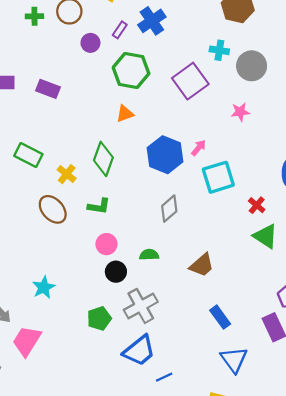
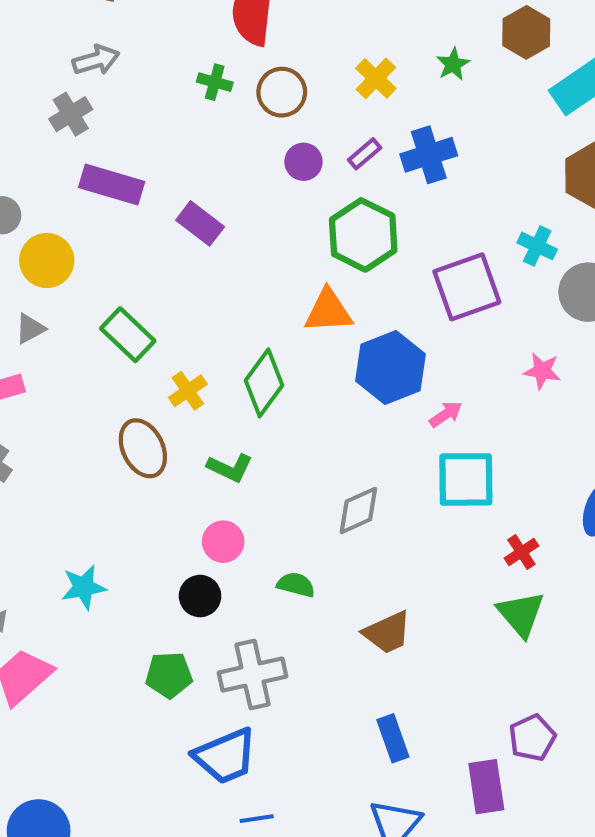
orange triangle: (125, 114) -> (328, 311), size x1.4
blue hexagon: (165, 155) -> (391, 368), moved
black circle: (116, 272) -> (200, 596), moved

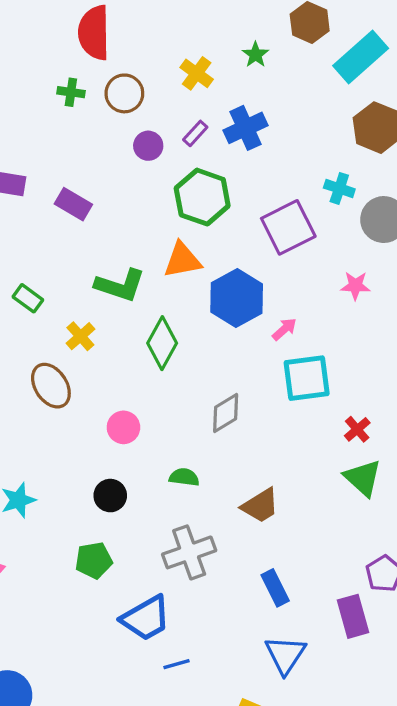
green rectangle: (128, 335) -> (28, 298), size x0.7
green diamond: (264, 383) -> (162, 343), moved
green L-shape: (230, 468) -> (120, 285), moved, size x1.4
pink circle: (223, 542) -> (123, 427), moved
gray cross: (253, 675) -> (189, 552), moved

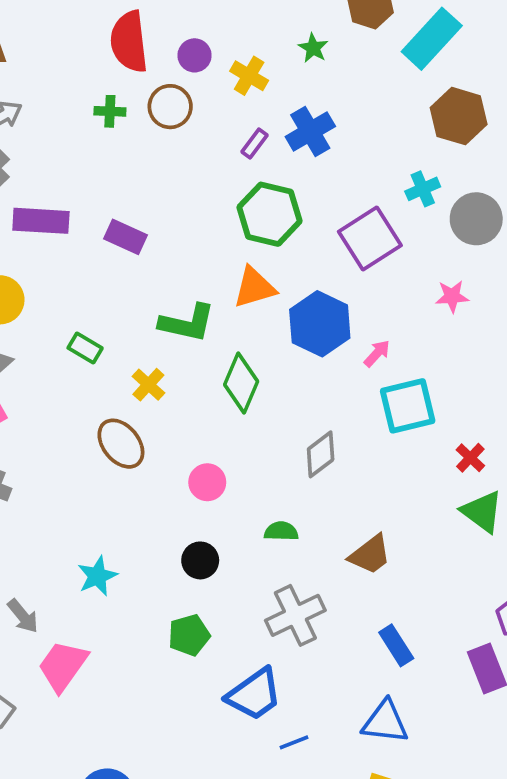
purple circle: (148, 146) -> (195, 55), moved
cyan cross: (339, 188) -> (423, 189), turned -36
blue triangle: (285, 655) -> (385, 722), moved, turned -51

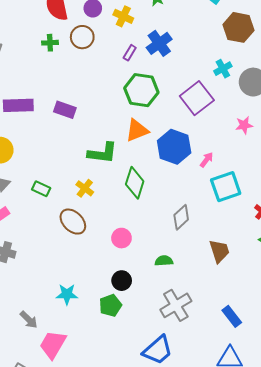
green rectangle: (85, 348) -> (41, 189), moved
brown trapezoid: (370, 555) -> (219, 251), moved, turned -65
cyan star: (97, 576) -> (67, 294), turned 30
green pentagon: (189, 635) -> (110, 305), moved

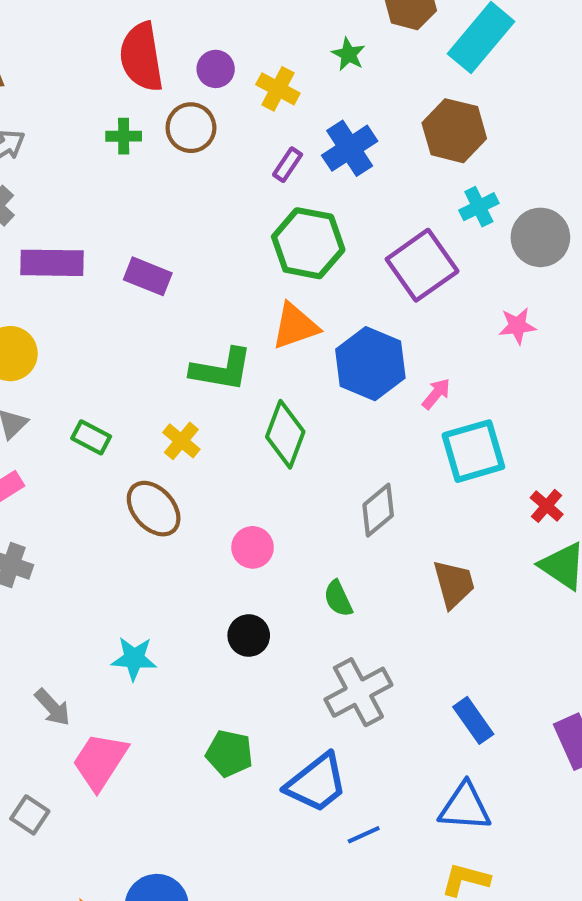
brown hexagon: (238, 27) -> (454, 131), moved
green semicircle: (164, 261) -> (338, 599), turned -114
green pentagon: (110, 305) -> (229, 753), moved, turned 30

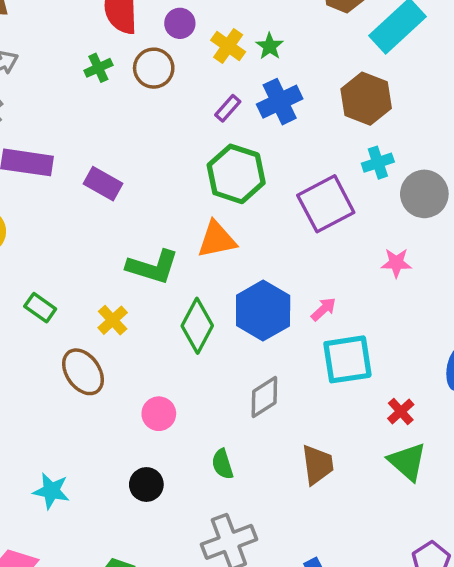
green star: (348, 54) -> (270, 46), moved
green cross: (124, 136) -> (98, 68), turned -32
blue hexagon: (370, 364) -> (263, 311), moved

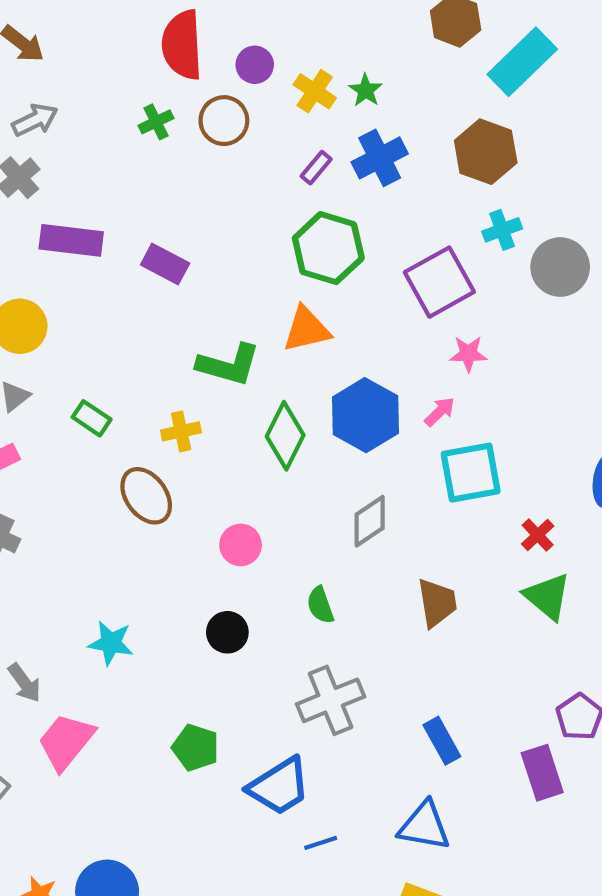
pink star: (396, 263) -> (468, 354), moved
yellow cross: (113, 320) -> (181, 431), turned 32

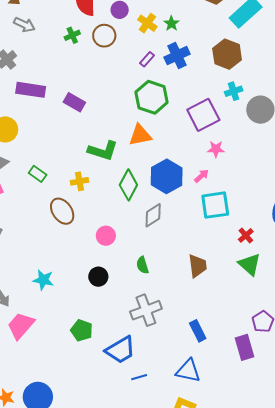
gray arrow: (35, 120) -> (24, 25), moved, turned 50
gray diamond: (370, 521) -> (153, 215), moved

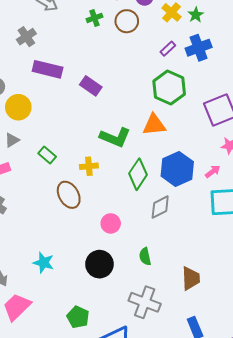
brown trapezoid: (197, 266) -> (191, 278), moved
black circle: (98, 277) -> (99, 264), size x1.4
gray cross: (146, 310) -> (145, 302), turned 36

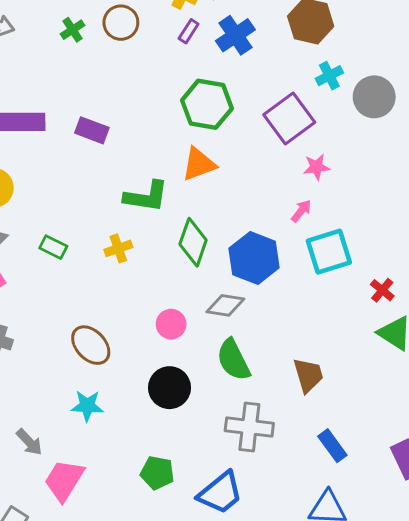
purple rectangle: (168, 49) -> (189, 31), moved
blue hexagon: (177, 169) -> (254, 258), moved
brown ellipse: (69, 195) -> (91, 345), moved
gray diamond: (160, 207) -> (225, 305), moved, turned 50
green semicircle: (145, 256) -> (233, 360), size x1.6

